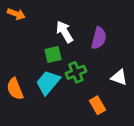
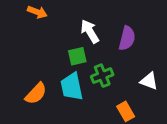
cyan trapezoid: (48, 82) -> (72, 87), turned -52
orange semicircle: (15, 89) -> (36, 94), turned -115

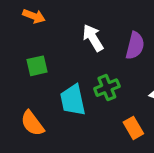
green square: (77, 56) -> (37, 66), moved
orange semicircle: (36, 94) -> (32, 123), moved, turned 100

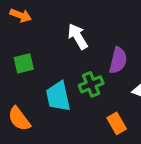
purple semicircle: (135, 46) -> (118, 60), moved

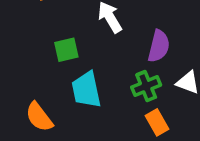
green square: (24, 63) -> (66, 50), moved
green cross: (91, 84) -> (146, 86), moved

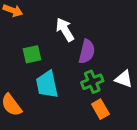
purple semicircle: (159, 46) -> (87, 52), moved

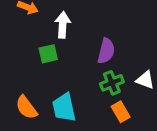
white arrow: (65, 30) -> (63, 25), moved, turned 35
cyan trapezoid: (47, 84) -> (64, 107), moved

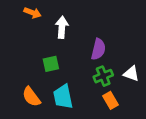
green square: (48, 54) -> (51, 64), moved

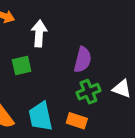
green square: (51, 64) -> (22, 65), moved
orange rectangle: (111, 100) -> (77, 121), moved, turned -42

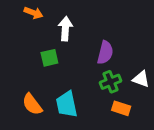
orange rectangle: (77, 121) -> (121, 108), moved

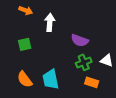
purple semicircle: (105, 53) -> (80, 40), turned 96
green square: (49, 58) -> (25, 44), moved

